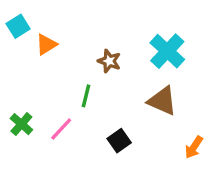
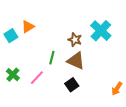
cyan square: (18, 26) -> (11, 36), moved
brown star: (109, 61) -> (75, 40), moved
brown triangle: (162, 101) -> (76, 61), moved

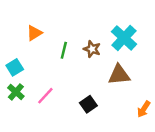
cyan square: (11, 36) -> (15, 67), moved
green line: (52, 58) -> (64, 50), moved
brown triangle: (76, 61) -> (119, 75), moved, turned -30

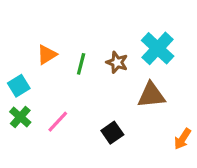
orange triangle: (34, 33) -> (47, 55), moved

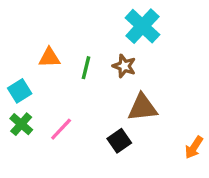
cyan cross: (158, 48) -> (142, 26), moved
orange triangle: (47, 55) -> (49, 58), turned 30
brown triangle: (151, 95) -> (142, 108), moved

